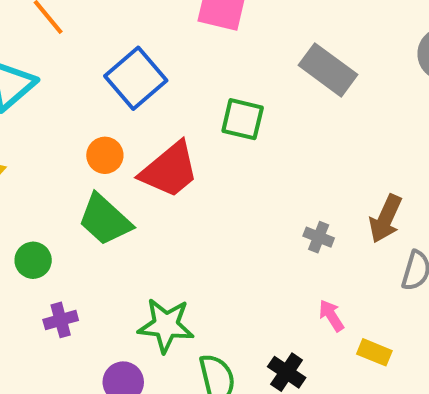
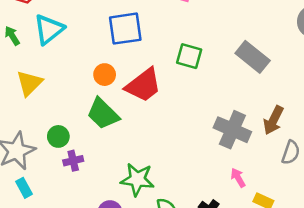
gray rectangle: (328, 70) -> (253, 57), moved
blue square: (136, 78) -> (125, 29), turned 30
gray cross: (319, 237) -> (232, 130), size x2.0
purple cross: (61, 320) -> (73, 161), moved

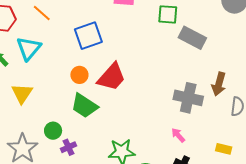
green square: (189, 56) -> (168, 14), moved
pink arrow: (238, 178) -> (178, 135), moved

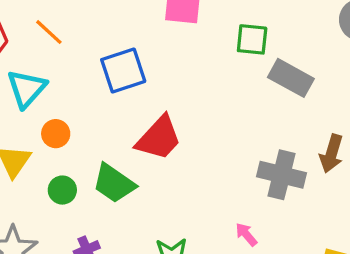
orange circle: (79, 75) -> (56, 134), moved
green circle: (53, 131) -> (62, 190), moved
pink arrow: (178, 135) -> (246, 234), moved

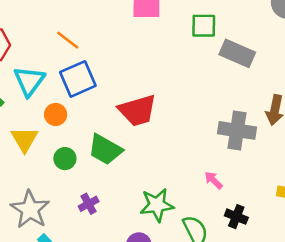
orange line: (49, 32) -> (68, 40), moved
blue square: (123, 71) -> (78, 79), moved
red trapezoid: (159, 138) -> (137, 110), turned 36

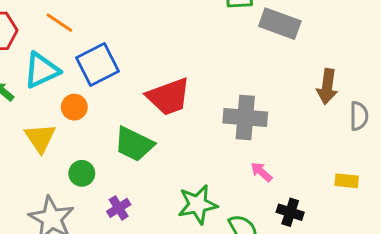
orange line: (68, 40) -> (59, 23), moved
cyan triangle: (29, 81) -> (41, 70), turned 32
gray cross: (237, 130) -> (245, 117), moved
green circle: (65, 159) -> (82, 173), moved

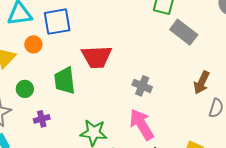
gray cross: (245, 117) -> (142, 86), size x0.7
green trapezoid: (134, 144) -> (65, 81), turned 40
pink arrow: (261, 172) -> (142, 124), size x2.0

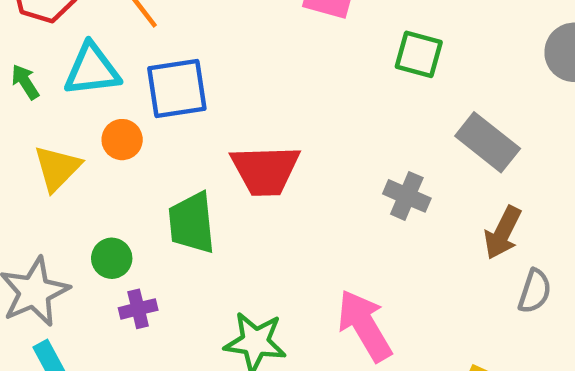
gray rectangle: (184, 32) -> (488, 142), moved
gray cross: (142, 86) -> (407, 196), moved
green circle: (25, 89) -> (112, 258), moved

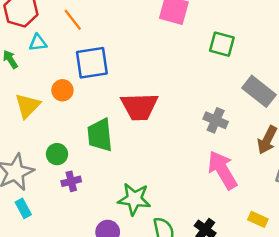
cyan triangle: (92, 70) -> (38, 43), moved, size x0.6
pink arrow: (365, 326) -> (222, 170), moved

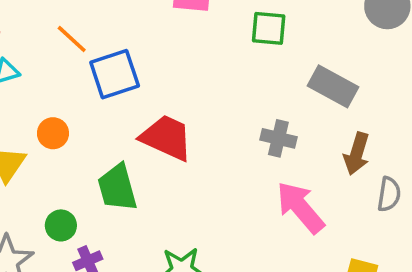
orange line: (73, 20) -> (72, 39), moved
blue square: (92, 63) -> (115, 74), moved
red trapezoid: (139, 107) -> (167, 138), turned -144

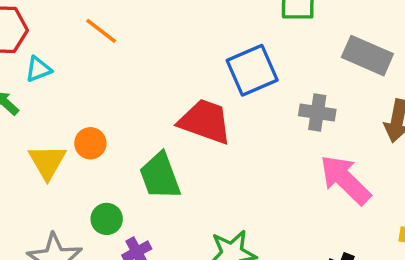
blue square: (115, 74) -> (252, 70), moved
orange circle: (53, 133) -> (90, 143), moved

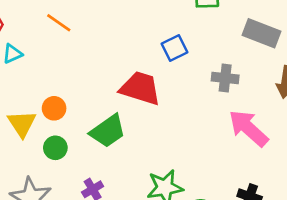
blue square: (252, 70) -> (174, 48), size x0.7
green trapezoid: (160, 176) -> (108, 131), turned -102
green circle: (107, 219) -> (55, 148), moved

